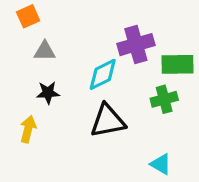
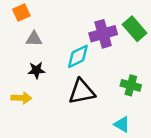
green rectangle: (177, 64) -> (135, 29), moved, turned 50
green cross: (164, 99) -> (131, 85), moved, turned 30
yellow arrow: (28, 129) -> (21, 98), turned 78

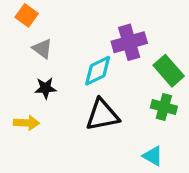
orange square: (21, 12) -> (27, 15), turned -30
green rectangle: (135, 29) -> (169, 71), moved
gray triangle: (34, 39) -> (42, 49), turned 36

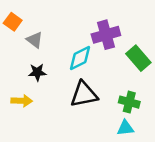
orange square: (27, 15) -> (13, 22), moved
green cross: (164, 107) -> (129, 102), moved
cyan triangle: (153, 156) -> (125, 128), turned -36

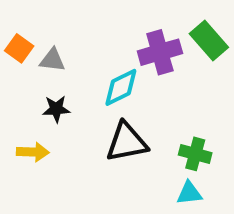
orange square: (13, 22) -> (19, 48), moved
gray triangle: (35, 40) -> (52, 60), turned -30
green rectangle: (138, 58) -> (209, 40), moved

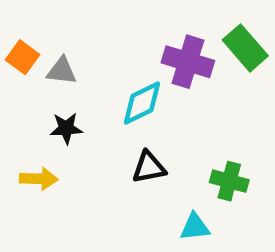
purple cross: (160, 52) -> (188, 62), turned 33
black triangle: (127, 142) -> (149, 167), size x0.7
cyan triangle: (189, 193) -> (195, 227), moved

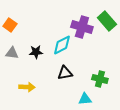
gray triangle: (62, 71) -> (12, 53), moved
black star: (66, 128) -> (36, 52), moved
yellow arrow: (39, 179) -> (27, 87), moved

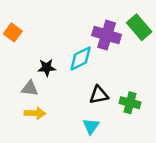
gray triangle: (12, 53) -> (30, 88), moved
black triangle: (65, 73) -> (99, 95), moved
cyan triangle: (85, 99) -> (91, 126), moved, turned -48

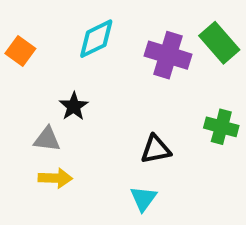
cyan diamond: (81, 58) -> (96, 39), moved
black star: (47, 68) -> (74, 106), turned -30
green cross: (130, 103) -> (221, 127), moved

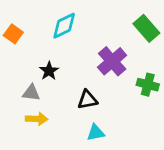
purple cross: (168, 55) -> (112, 61), moved, turned 32
black triangle: (156, 149) -> (87, 100), moved
cyan triangle: (143, 199) -> (96, 133), turned 42

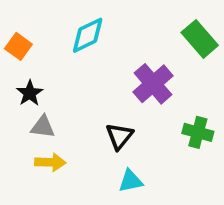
black star: (49, 71) -> (30, 93), moved
green cross: (148, 85) -> (198, 132), moved
black triangle: (87, 100) -> (119, 136), turned -40

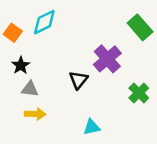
cyan diamond: (88, 35) -> (44, 22), moved
green cross: (198, 132) -> (139, 93), turned 30
black triangle: (119, 136) -> (78, 80), moved

